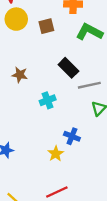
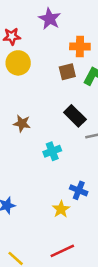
brown square: (46, 26) -> (67, 72), moved

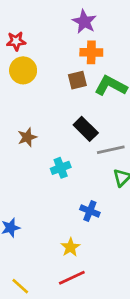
purple star: (50, 19) -> (84, 22), moved
brown star: (22, 123) -> (27, 137), turned -30
yellow star: (61, 209) -> (70, 247), moved

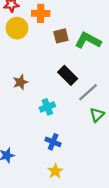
orange cross: (91, 52) -> (41, 13), moved
gray line: (111, 150) -> (88, 92), turned -30
blue cross: (90, 211) -> (53, 142), moved

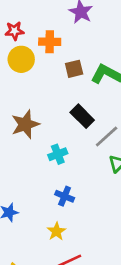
brown star: (20, 82) -> (25, 124), size x1.5
yellow star: (55, 171) -> (56, 231), moved

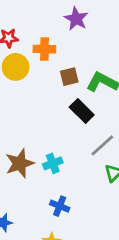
black rectangle: (82, 116) -> (82, 111), moved
brown star: (25, 124) -> (20, 163), moved

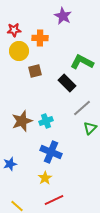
brown square: (69, 77) -> (35, 71), moved
blue cross: (60, 206) -> (51, 152), size x1.5

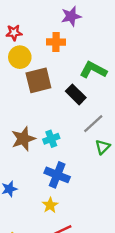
purple star: (63, 16) -> (71, 16), turned 30
orange cross: (40, 38) -> (56, 42), moved
brown square: (35, 71) -> (38, 80), size x1.6

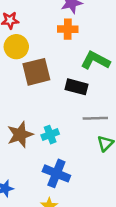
orange cross: (56, 42) -> (68, 29), moved
black rectangle: (76, 94) -> (77, 87), turned -30
gray line: (93, 124) -> (95, 118), turned 40

